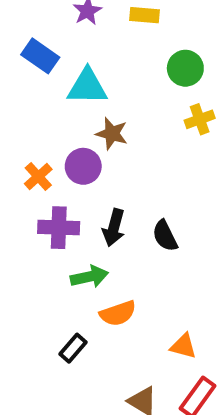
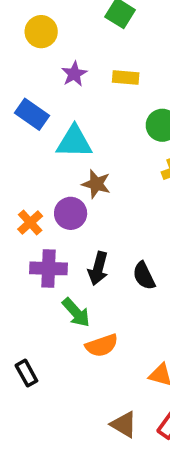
green arrow: (89, 277) -> (76, 312), turned 60
black rectangle: (73, 348) -> (26, 373), moved, turned -70

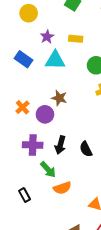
cyan triangle: (74, 142) -> (55, 60), moved
orange cross: (30, 223) -> (22, 107), moved
black rectangle: (26, 373) -> (25, 195), moved

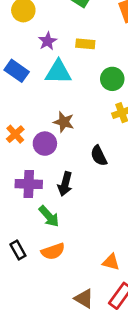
black semicircle: (86, 149) -> (99, 156), moved
orange semicircle: (62, 188) -> (53, 251), moved

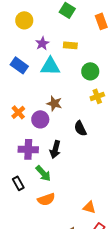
black rectangle: (18, 250) -> (18, 183), moved

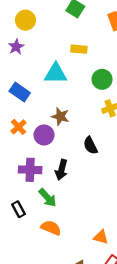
purple star: (42, 43) -> (16, 47), moved
blue rectangle: (19, 65) -> (20, 92), moved
orange semicircle: (46, 199) -> (51, 228), turned -138

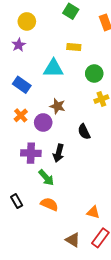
black rectangle: (19, 209) -> (17, 201), moved

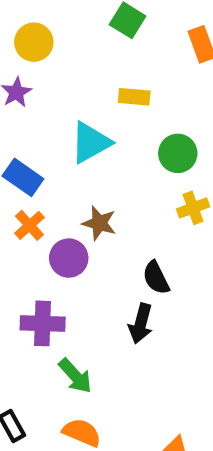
cyan triangle: (53, 68) -> (91, 142), turned -30
orange cross: (21, 115) -> (29, 225), moved
black arrow: (58, 153) -> (141, 323), moved

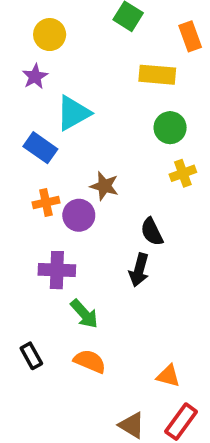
yellow rectangle: (134, 97) -> (157, 75), moved, size x1.4
cyan triangle: (91, 142) -> (73, 113), moved
orange cross: (29, 225) -> (46, 202), moved, turned 30

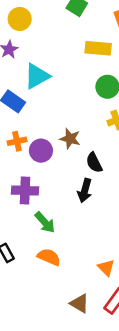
brown star: (104, 186) -> (70, 139), moved
orange triangle: (168, 376) -> (106, 268), turned 30

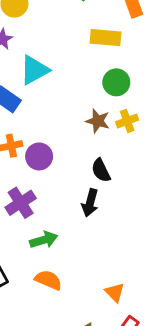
brown star: (70, 139) -> (98, 121), moved
purple cross: (25, 190) -> (21, 203), turned -35
green arrow: (45, 222) -> (44, 240), turned -65

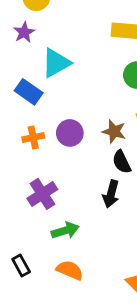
brown star: (98, 121) -> (114, 131), moved
purple circle: (39, 156) -> (70, 133), moved

